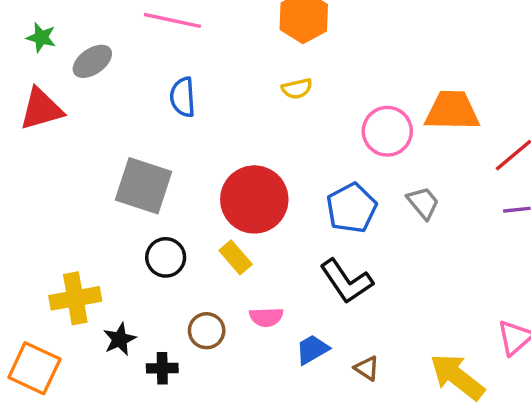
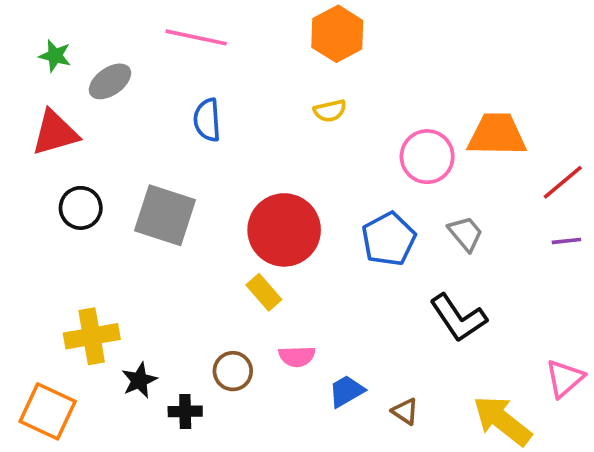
black circle: (166, 257) -> (81, 208), moved
black L-shape: (346, 281) -> (458, 318), moved

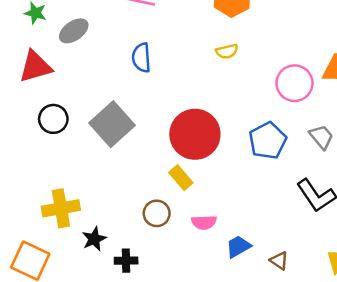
gray square: (165, 215) -> (112, 124), turned 30
brown circle: (233, 371) -> (157, 213), moved

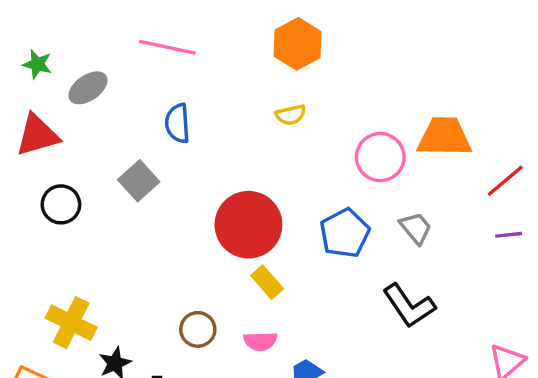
gray square: (112, 124) -> (139, 181), moved, size x0.7
yellow rectangle: (181, 178) -> (267, 282), moved
yellow cross: (61, 208) -> (71, 323), turned 36

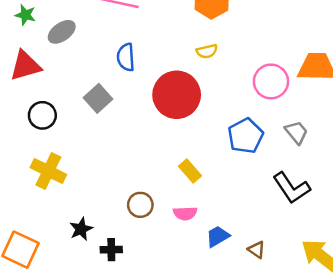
red circle: (248, 225) -> (177, 95), moved
yellow cross: (71, 323) -> (48, 171), moved

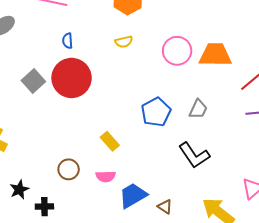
blue semicircle: (126, 57) -> (68, 41), moved, size x0.7
pink circle: (271, 81) -> (177, 51), moved
red circle: (177, 95) -> (72, 78), moved
gray trapezoid: (296, 132) -> (198, 109), turned 65
blue trapezoid: (218, 236) -> (133, 196), size x1.4

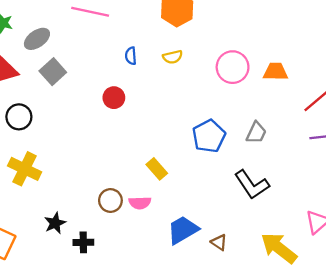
blue semicircle: (68, 41) -> (131, 56), moved
orange trapezoid: (215, 55) -> (275, 72), size x0.7
red circle: (72, 78) -> (114, 98), size x0.5
gray square: (33, 81) -> (53, 72), moved
pink semicircle: (106, 176) -> (140, 203), moved

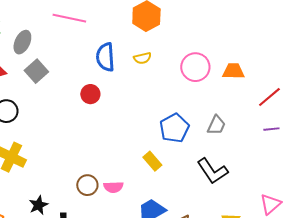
gray ellipse: (37, 39) -> (22, 42), turned -30
blue semicircle: (131, 56) -> (105, 57), size x1.8
yellow rectangle: (157, 169) -> (152, 161), moved

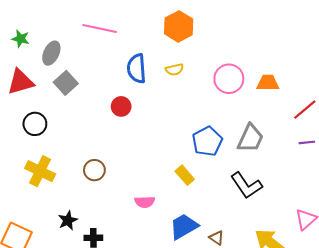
gray trapezoid: (216, 125) -> (250, 138), size x1.4
brown circle: (87, 185) -> (94, 170), moved

